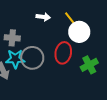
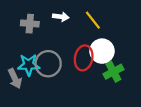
white circle: (79, 32) -> (102, 51), moved
gray cross: (12, 38) -> (30, 24), moved

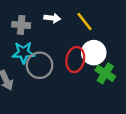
cyan star: (29, 65) -> (23, 53), moved
green cross: (113, 72) -> (105, 73), turned -30

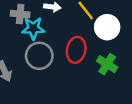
cyan star: (23, 53) -> (33, 28), moved
white circle: (94, 53) -> (107, 27), moved

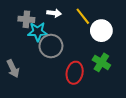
red ellipse: (76, 50) -> (75, 73), moved
gray circle: (39, 56) -> (51, 46), moved

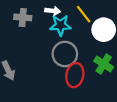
cyan star: (38, 32) -> (60, 25), moved
gray circle: (51, 46) -> (65, 54), moved

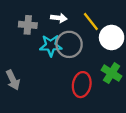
cyan star: (60, 25) -> (51, 46), moved
gray circle: (65, 54) -> (69, 44), moved

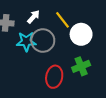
white arrow: (59, 18) -> (34, 17), turned -56
green cross: (112, 73) -> (81, 66), turned 36

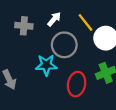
cyan star: (26, 42) -> (46, 65), moved

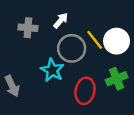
yellow line: (86, 22) -> (95, 40), moved
cyan star: (46, 65) -> (52, 70), turned 30

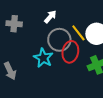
gray cross: (28, 28) -> (14, 24), moved
red ellipse: (85, 91) -> (70, 52), moved

